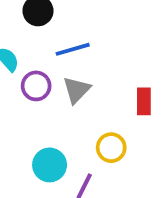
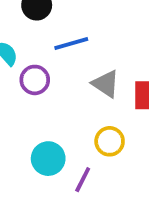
gray triangle: (77, 90) -> (106, 84), moved, turned -40

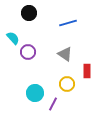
blue line: (71, 43) -> (68, 23), moved
red rectangle: (142, 95) -> (87, 71), moved

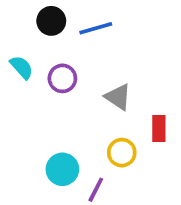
blue line: (68, 23) -> (96, 28), moved
purple circle: (28, 52) -> (62, 78), moved

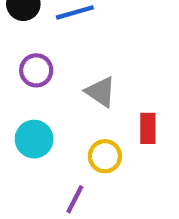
cyan circle: (62, 169) -> (34, 139), moved

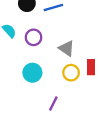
yellow circle: (105, 156) -> (71, 73), moved

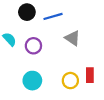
gray triangle: (67, 48) -> (73, 38), moved

